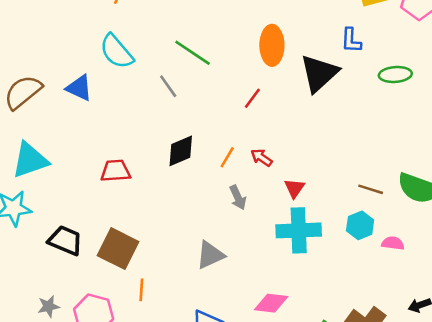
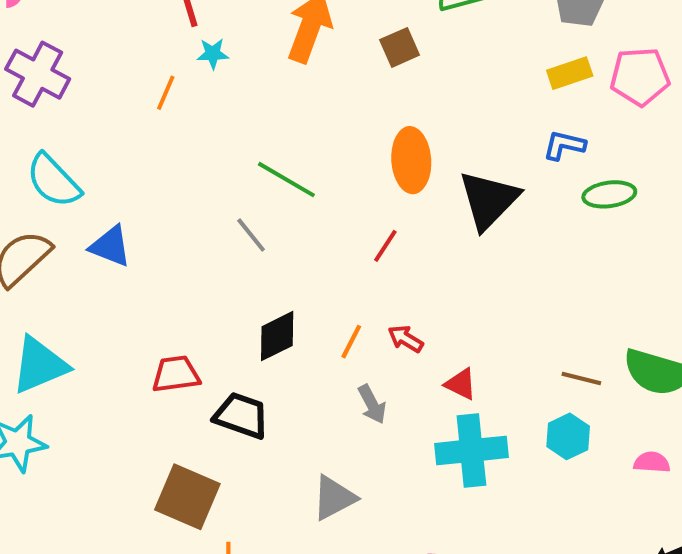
blue L-shape: (351, 40) -> (564, 145), moved, turned 104
cyan semicircle: (116, 52) -> (53, 181), moved
red triangle: (294, 188) -> (461, 384), turned -35
black trapezoid: (65, 240) -> (241, 416), moved
pink semicircle: (393, 243) -> (652, 462), moved

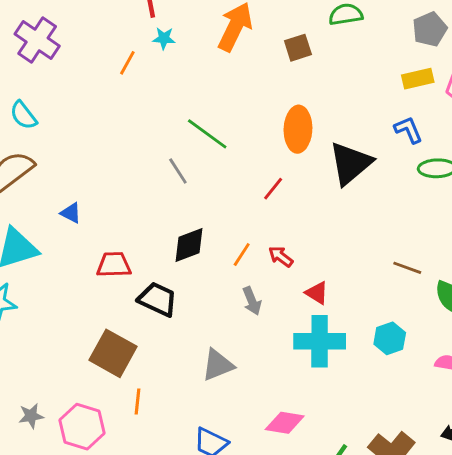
blue L-shape: (564, 145) -> (408, 130), turned 48
cyan semicircle: (53, 181) -> (23, 115), moved, size x0.7
blue triangle: (110, 246) -> (71, 213), moved, size x0.7
brown line: (581, 379) -> (407, 268), moved

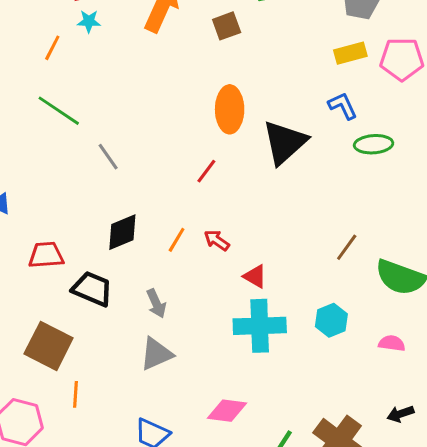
green line: (207, 134) -> (59, 111), moved
brown line: (407, 268) -> (347, 247), turned -72
gray arrow: (252, 301) -> (156, 303), moved

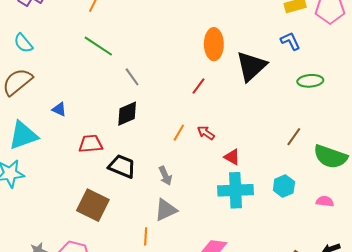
green ellipse: (374, 144) -> (310, 81), moved
black diamond: (122, 232) -> (127, 114), moved
orange line: (75, 394) -> (146, 236), moved

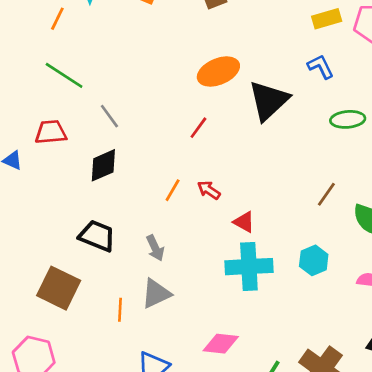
orange ellipse: (214, 44) -> (218, 72), turned 68
red trapezoid: (91, 144) -> (51, 132), moved
orange line: (146, 236) -> (120, 310), moved

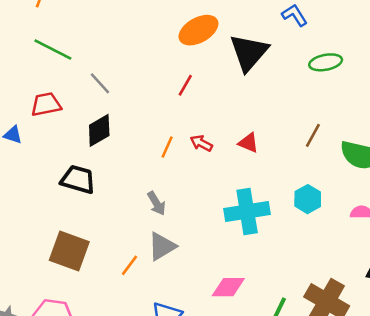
red triangle: (244, 222) -> (248, 143), moved
black trapezoid: (97, 236) -> (78, 179), moved
orange line: (120, 310) -> (130, 265), turned 40

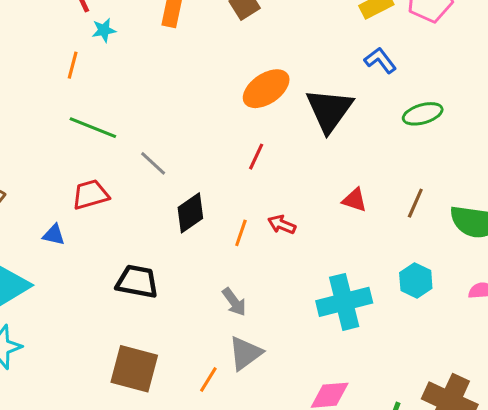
black diamond: (99, 130) -> (190, 213), moved
red triangle: (248, 143) -> (355, 200), moved

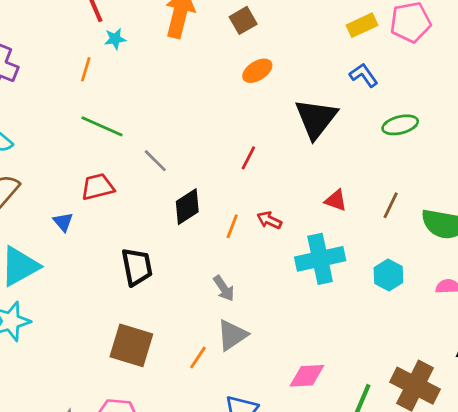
orange ellipse: (266, 89) -> (257, 71), moved, size x0.7
blue triangle: (54, 235) -> (63, 222), turned 35
black trapezoid: (137, 282) -> (137, 267), turned 66
cyan cross: (344, 302) -> (320, 259), moved

